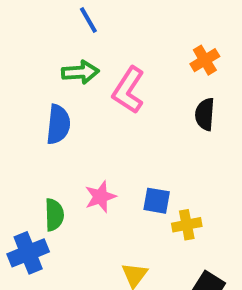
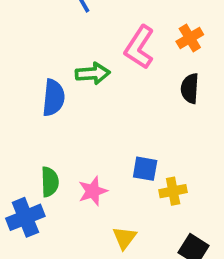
green arrow: (80, 72) -> (93, 73), moved
pink L-shape: (129, 90) -> (139, 47), moved
pink star: (100, 197) -> (93, 191), moved

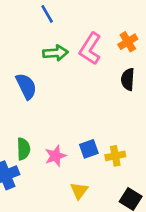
green arrow: (93, 73) -> (55, 53), moved
blue semicircle: (53, 98) -> (26, 86), turned -32
blue square: (145, 169) -> (89, 149), moved, turned -30

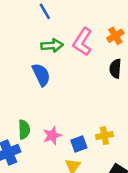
blue semicircle: (26, 86) -> (41, 75), moved
blue square: (89, 149) -> (79, 144), moved

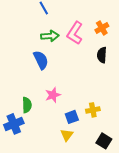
pink star: (52, 136) -> (53, 95), moved

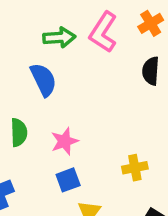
green semicircle: (27, 105) -> (19, 132), moved
blue square: (72, 117) -> (68, 180), moved

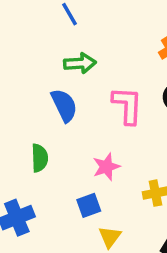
pink L-shape: (103, 32) -> (127, 105), moved, turned 150
pink star: (65, 141) -> (106, 167), moved

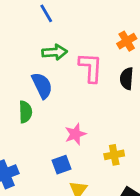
pink L-shape: (127, 105) -> (91, 67), moved
green semicircle: (40, 158) -> (25, 112), moved

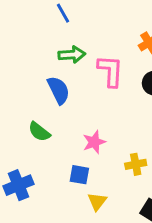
green semicircle: (25, 112) -> (39, 132), moved, turned 130
blue square: (61, 165) -> (79, 175), turned 30

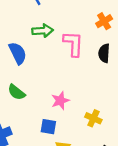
blue semicircle: (59, 90) -> (18, 53), moved
yellow cross: (136, 164) -> (93, 118), turned 35

